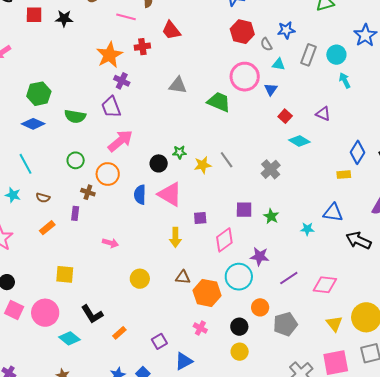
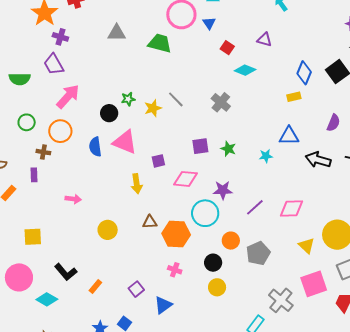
pink diamond: (224, 240) -> (185, 179), turned 50

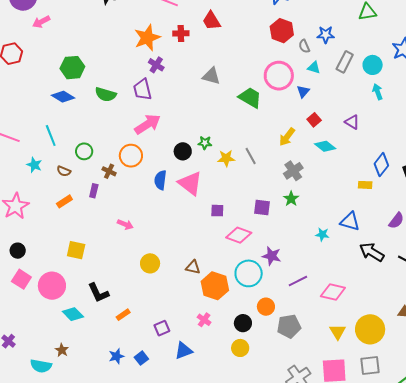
green circle: (27, 122) -> (84, 151), moved
green star: (228, 149) -> (291, 199), moved
yellow arrow: (137, 184) -> (287, 137), moved, turned 30

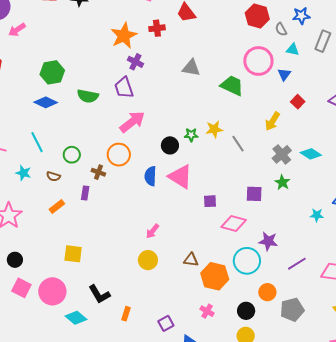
cyan diamond: (325, 146) -> (311, 154), moved
yellow star: (226, 158) -> (214, 129), moved
pink arrow: (125, 224) -> (152, 231), moved, turned 112
orange rectangle: (123, 315) -> (126, 314), turned -32

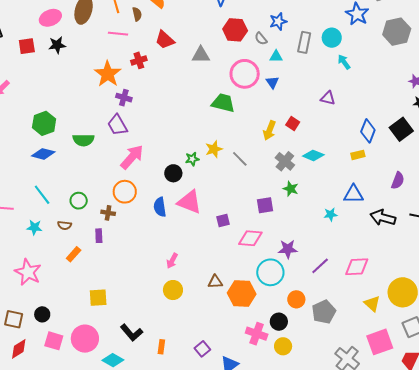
gray triangle: (191, 68) -> (201, 55), moved
red square: (298, 102) -> (293, 123), moved
pink cross: (207, 311) -> (257, 334), moved, size x1.5

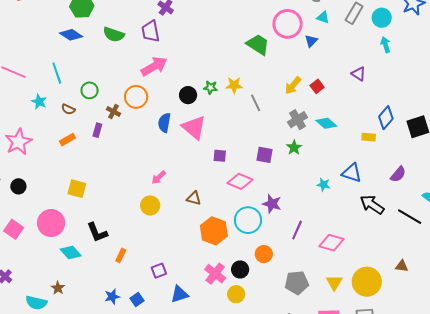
purple line: (320, 266) -> (297, 230), turned -42
brown triangle: (215, 282) -> (194, 198), moved
gray pentagon: (324, 312) -> (297, 283), moved
pink square: (54, 341) -> (14, 229), moved

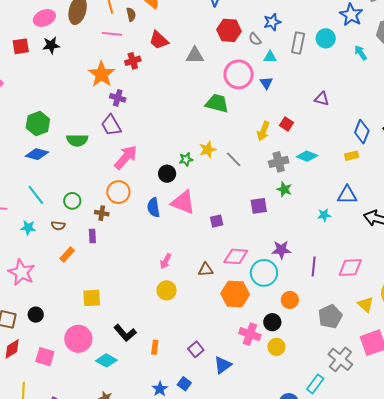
cyan arrow: (385, 45) -> (361, 53), moved
gray cross: (297, 120) -> (279, 162), turned 36
pink diamond: (240, 181) -> (236, 256), moved

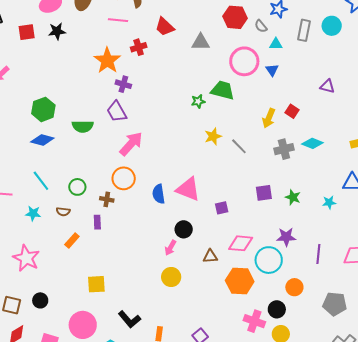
green star: (186, 159) -> (198, 101), moved
black circle: (167, 174) -> (184, 229), moved
green star: (284, 189) -> (293, 197), moved
gray pentagon: (330, 316) -> (335, 304), turned 30

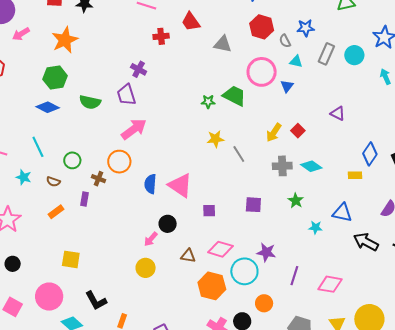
orange star: (107, 60) -> (65, 40), moved
green star: (293, 197) -> (296, 201), moved

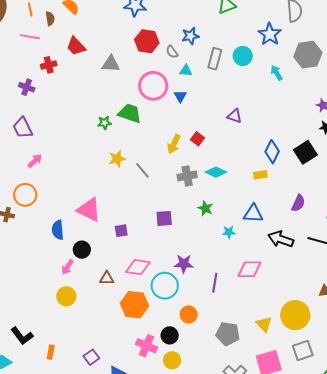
purple cross: (139, 69) -> (27, 87), moved
pink arrow: (134, 129) -> (35, 161), size x0.6
blue semicircle: (150, 184) -> (58, 230), moved
pink diamond: (330, 284) -> (250, 269), moved

